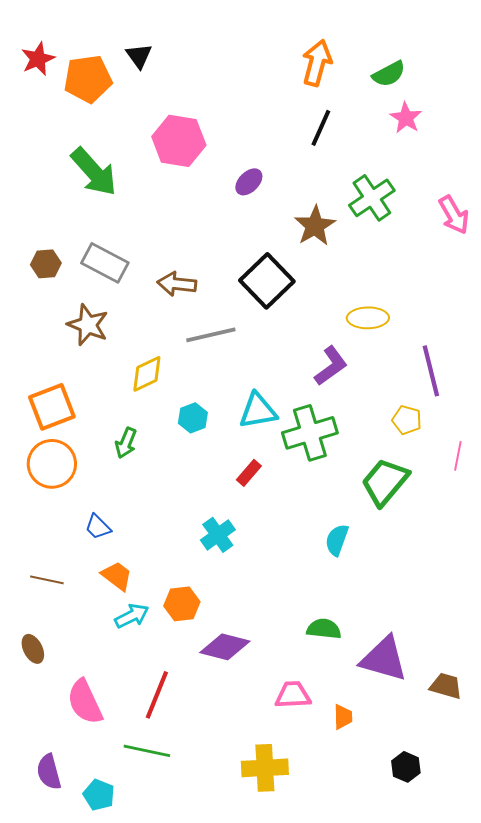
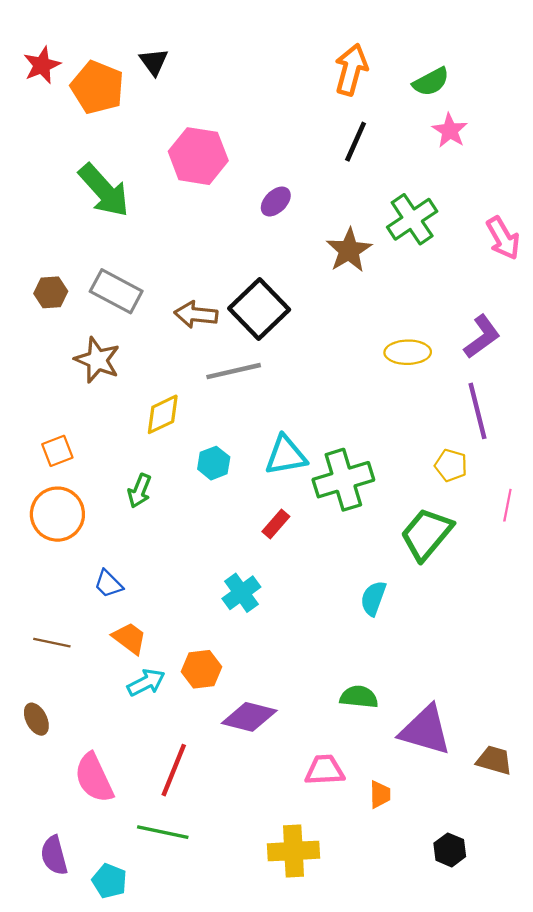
orange pentagon: (88, 79) -> (97, 87), turned 30
black square: (267, 281) -> (259, 309), moved
purple L-shape: (331, 366) -> (482, 337), moved
orange square: (52, 407) -> (57, 451), size x0.6

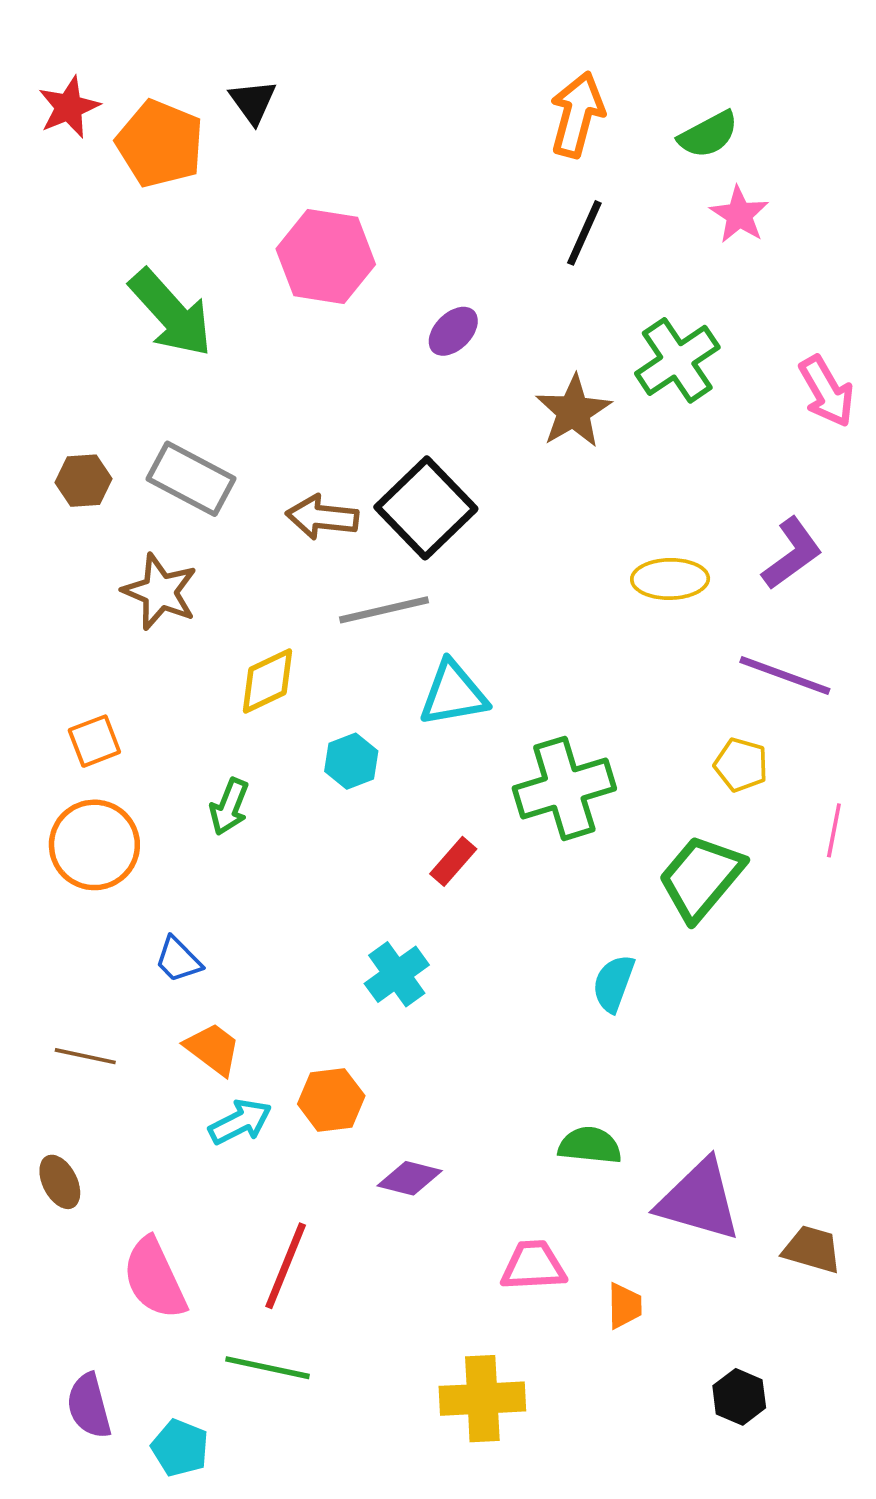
purple line: (478, 411) -> (785, 676), turned -56
cyan triangle: (286, 455) -> (453, 694), moved
purple diamond: (249, 717) -> (410, 1178), size x0.7

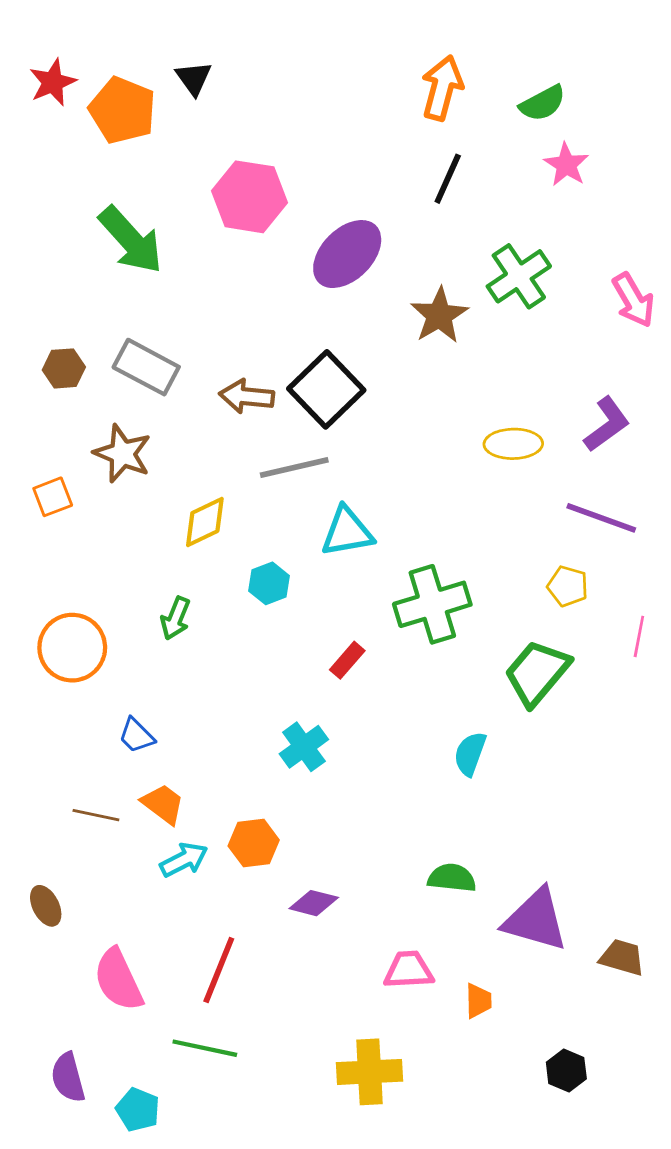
purple ellipse: (453, 331) -> (347, 254), size x1.8
orange square: (94, 741) -> (53, 497), moved
brown line: (85, 1056) -> (96, 815), moved

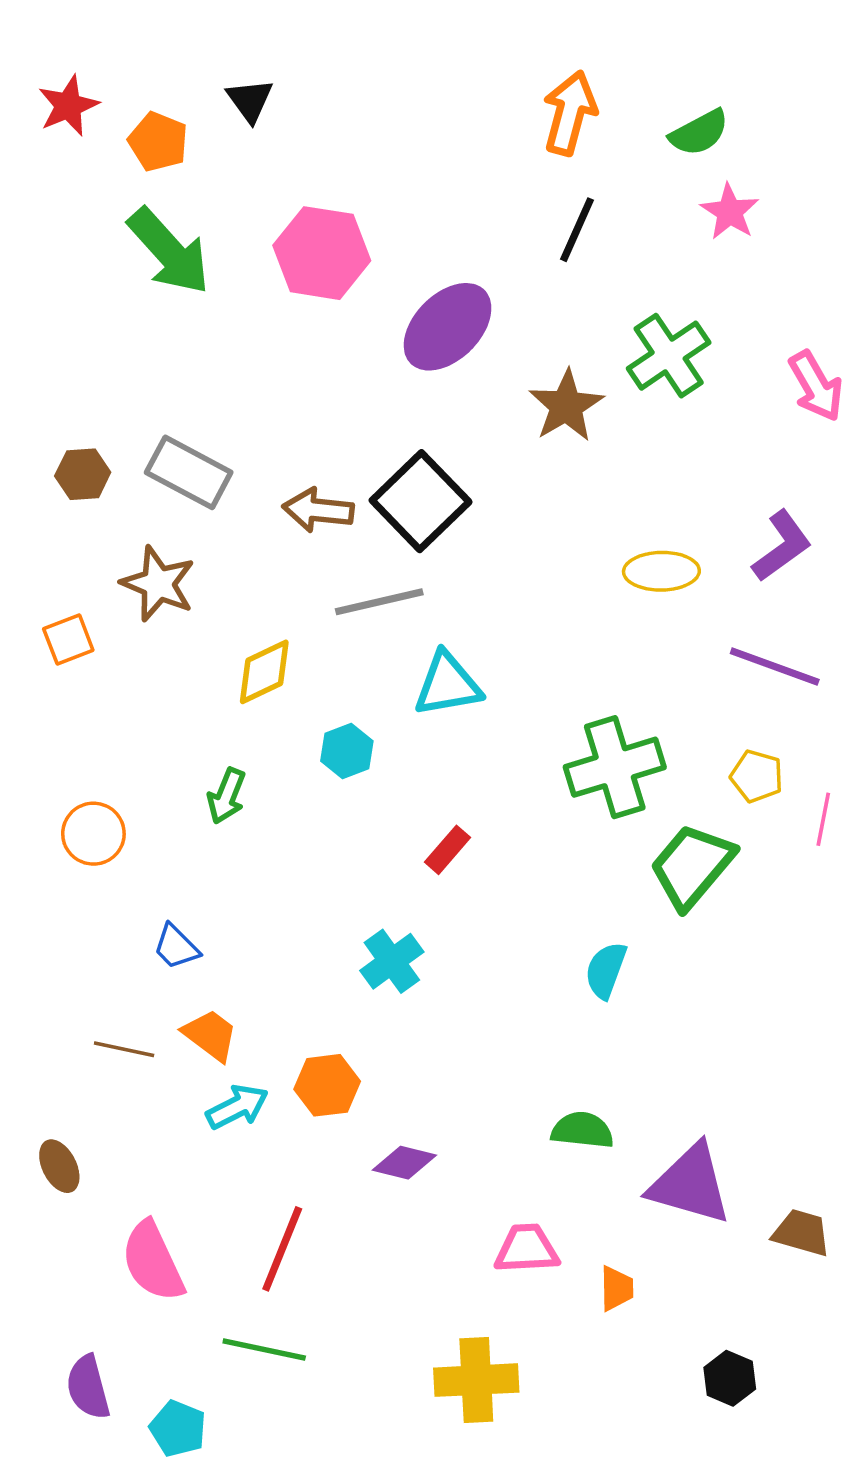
orange pentagon: (122, 110) -> (158, 142), size x0.7
green arrow: (131, 240) -> (169, 251), moved
yellow pentagon: (568, 586) -> (757, 776), moved
green cross: (432, 604) -> (615, 767), moved
orange circle: (72, 648) -> (93, 834), size x0.7

